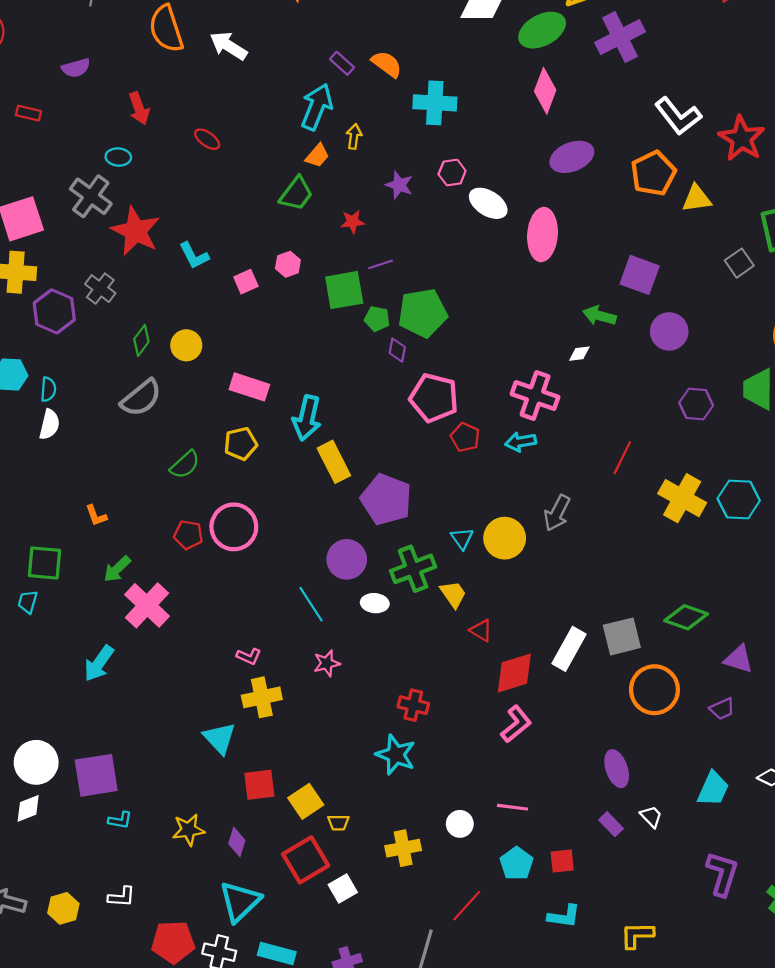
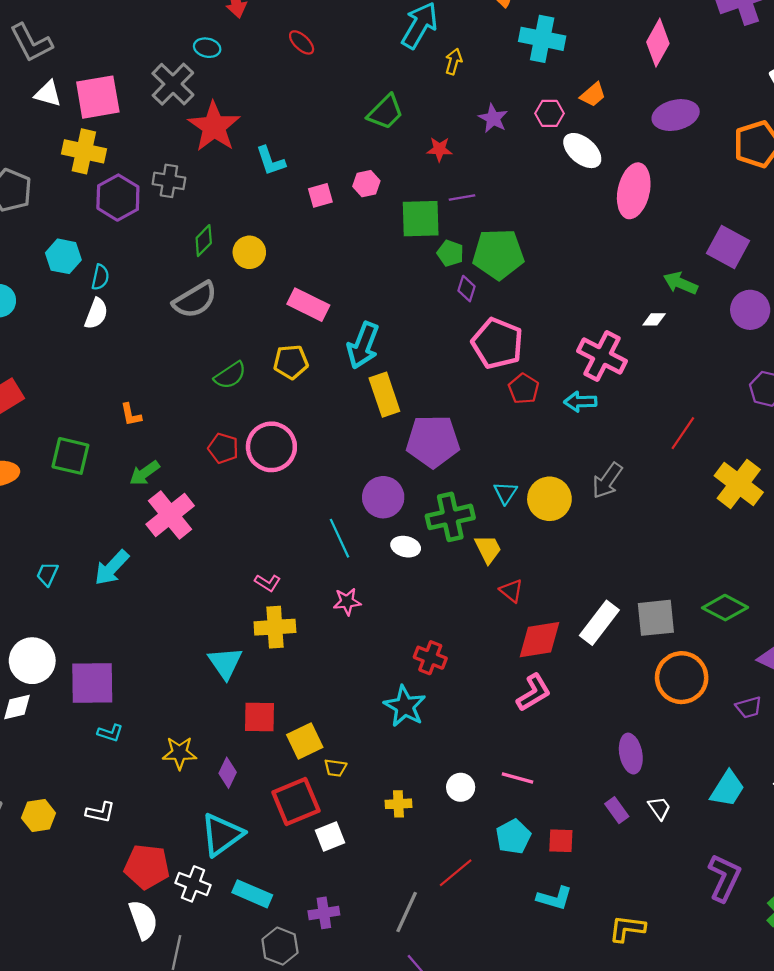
orange trapezoid: (317, 156) -> (593, 95), moved
gray cross: (100, 289) -> (169, 181), turned -36
purple pentagon: (386, 499) -> (433, 441), turned -30
cyan trapezoid: (28, 602) -> (47, 574), moved
yellow cross: (403, 848) -> (398, 804), size x0.7

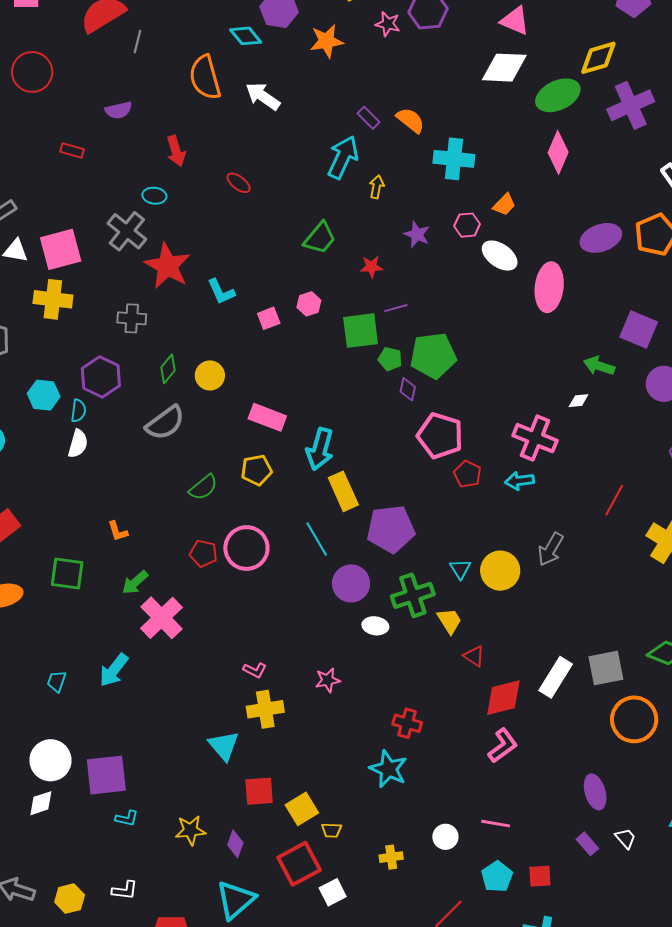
purple ellipse: (676, 115) -> (601, 238), moved
purple hexagon: (118, 198) -> (101, 377), moved
cyan line: (340, 538) -> (317, 539), moved

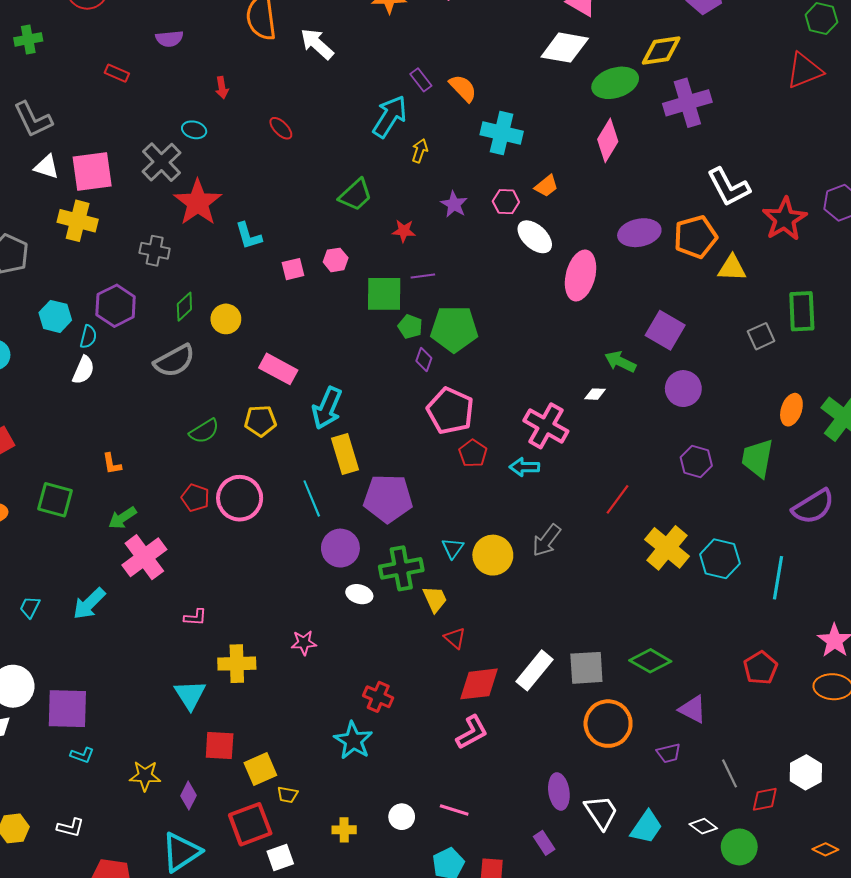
red arrow: (176, 151) -> (222, 88), size x0.7
pink L-shape: (255, 670) -> (195, 617), moved, turned -30
white trapezoid: (625, 838) -> (601, 812), moved, size x1.6

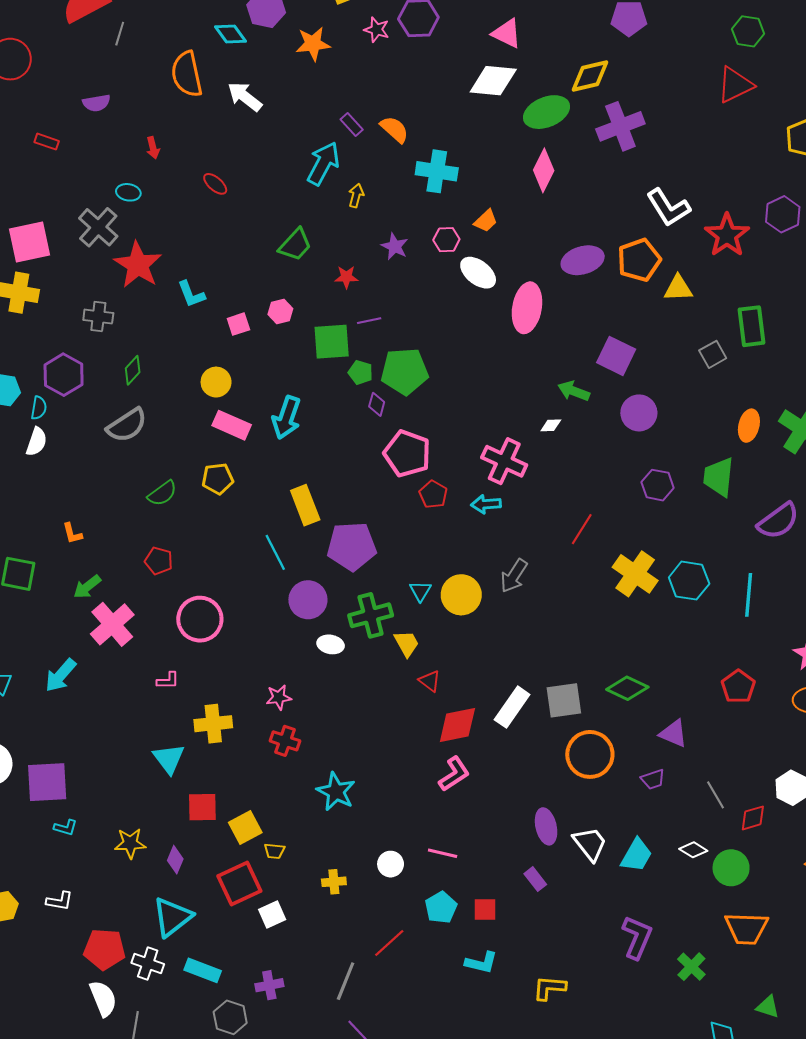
yellow circle: (226, 319) -> (216, 382), moved
cyan arrow: (327, 408) -> (286, 418), moved
pink circle: (240, 498) -> (200, 619), moved
red cross: (378, 697) -> (285, 741), moved

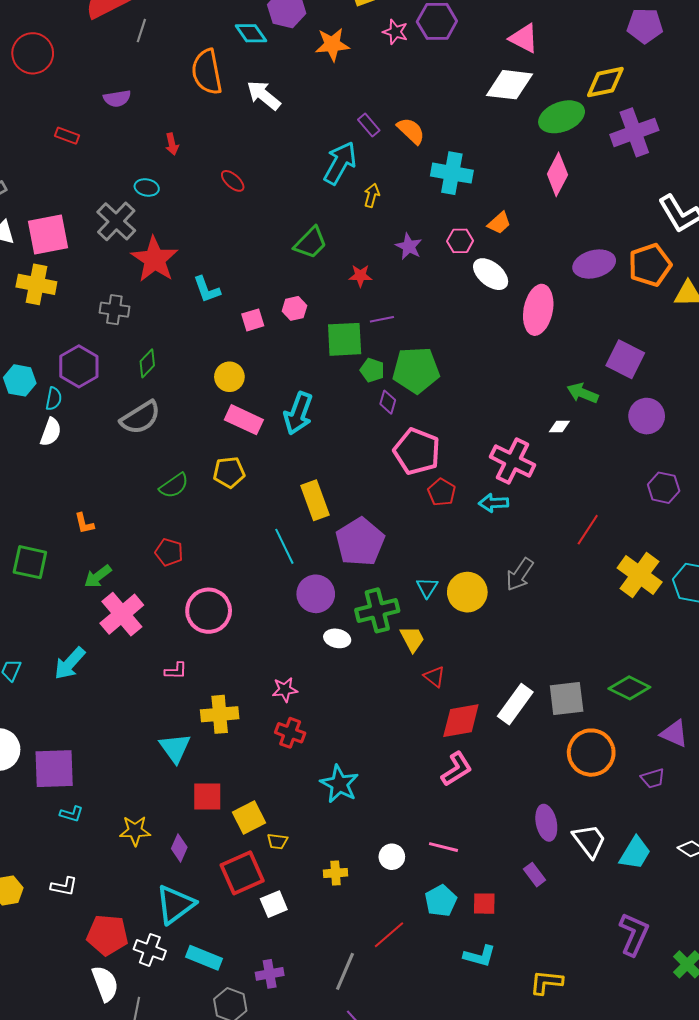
purple pentagon: (352, 546) -> (360, 542), turned -30

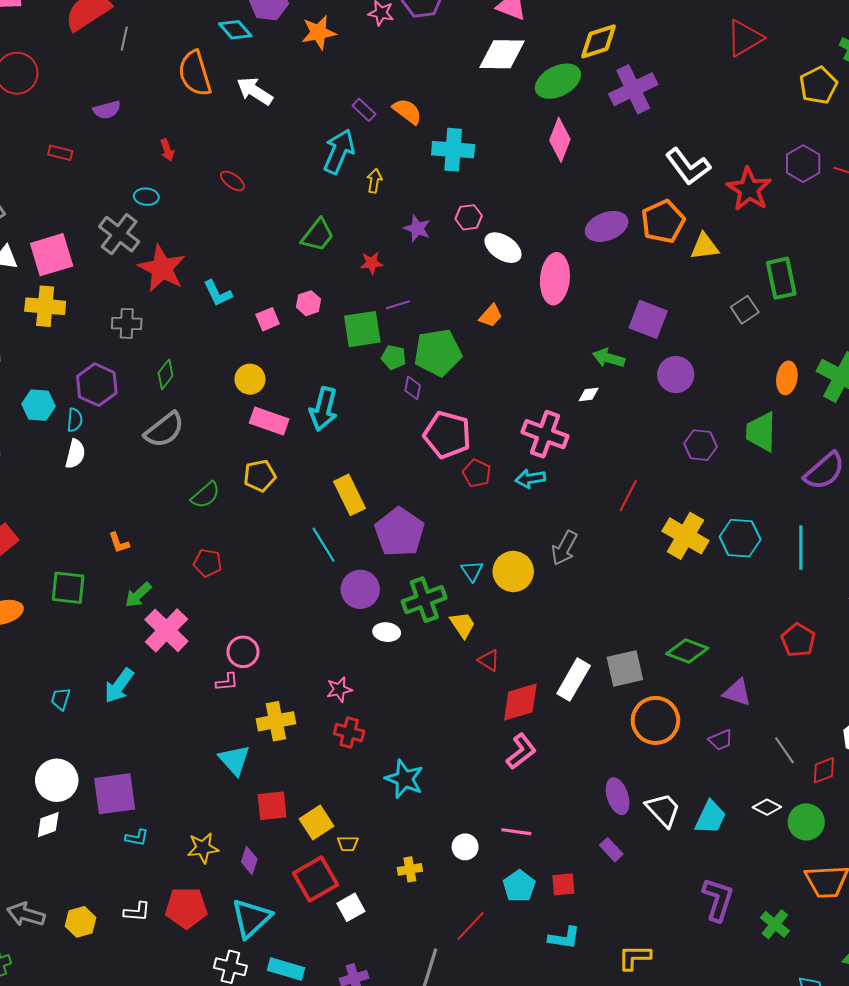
orange trapezoid: (499, 223) -> (491, 316), moved
pink circle: (209, 611) -> (243, 652), moved, size x0.7
red pentagon: (107, 935) -> (186, 908), moved

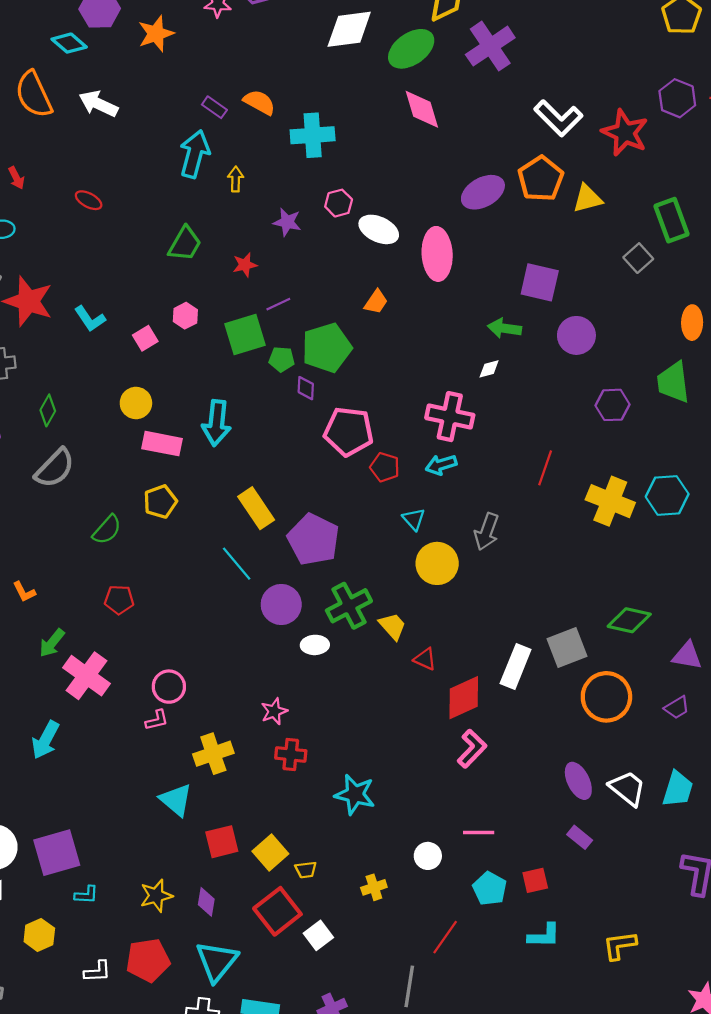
pink diamond: (560, 140) -> (422, 109), turned -30
cyan triangle: (472, 571) -> (414, 519), moved
yellow hexagon: (81, 922) -> (39, 935), moved

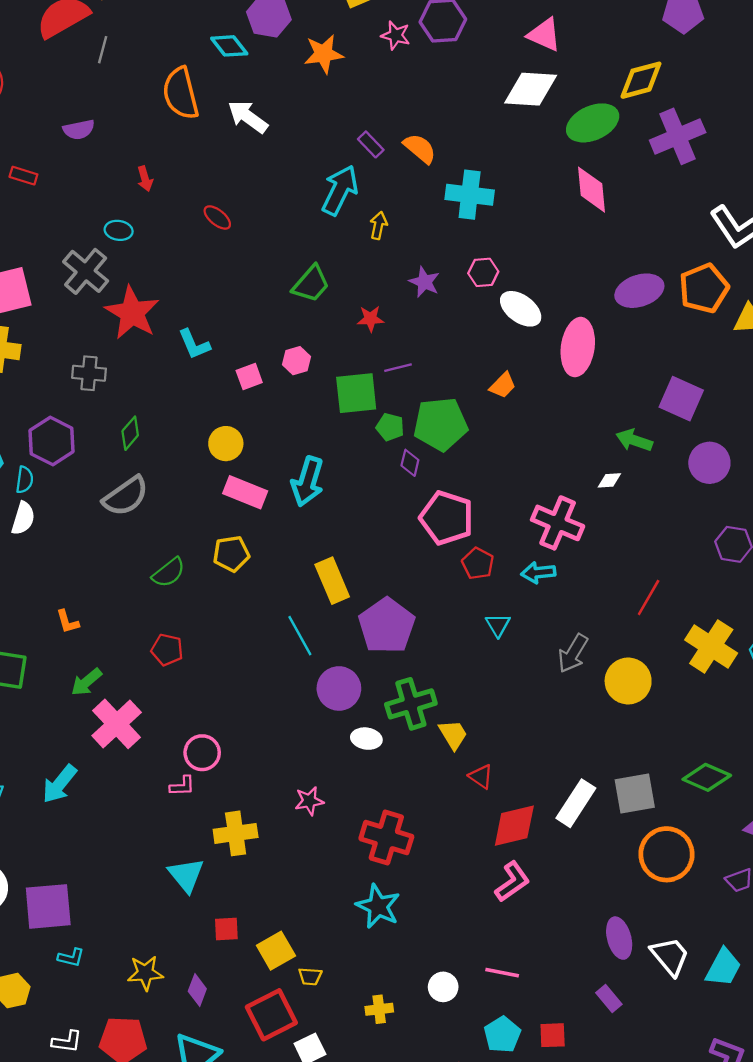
yellow circle: (437, 563) -> (628, 681), moved
red cross: (291, 754) -> (386, 838), moved, size x1.5
red square: (222, 842) -> (226, 929), size x0.7

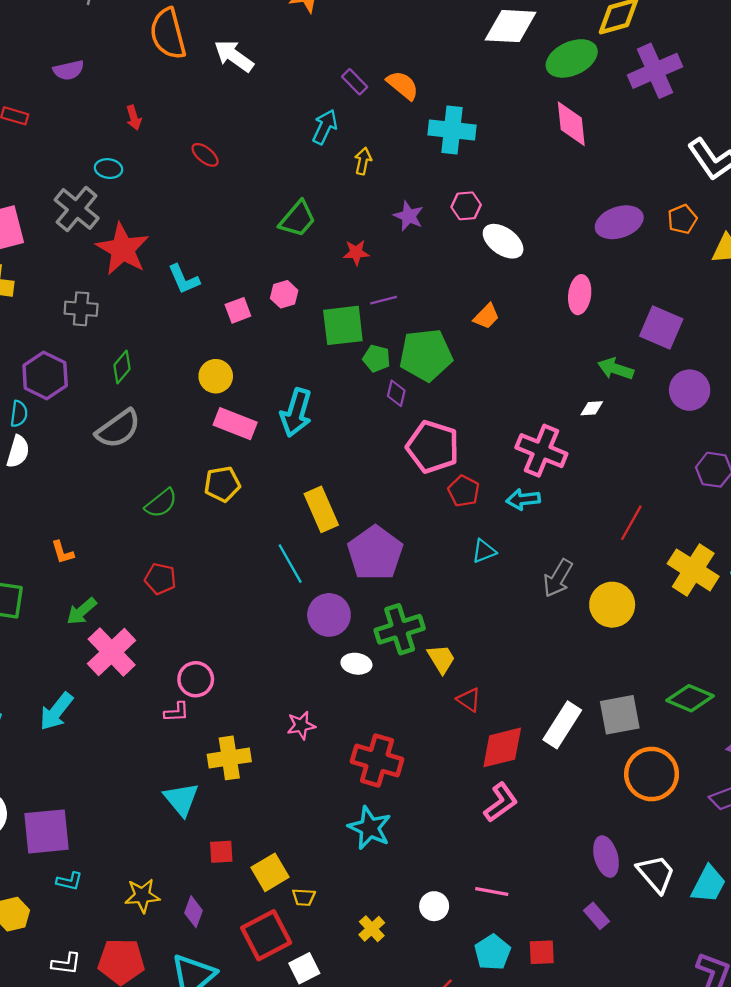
cyan arrow: (340, 190) -> (325, 127), size x0.7
orange pentagon: (704, 288) -> (682, 219), size x0.6
pink ellipse: (578, 347) -> (580, 295), moved, size x0.7
cyan triangle: (498, 625) -> (484, 551), turned 40
yellow cross: (379, 1009) -> (372, 929), turned -35

